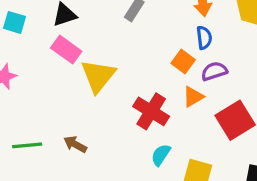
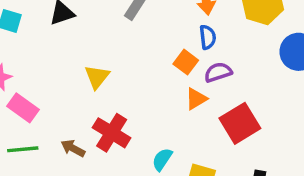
pink rectangle: (66, 50) -> (23, 108), moved
yellow triangle: (98, 76) -> (97, 77), size x0.7
red cross: (151, 111) -> (112, 133), moved

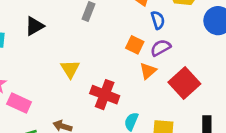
blue semicircle: (208, 37) -> (158, 20), moved
red cross: (112, 133) -> (105, 95), moved

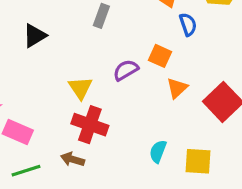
purple semicircle: (161, 48) -> (126, 70), moved
red cross: (105, 95) -> (90, 125), moved

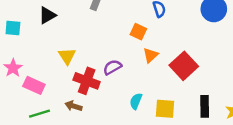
purple semicircle: (126, 70) -> (112, 67), moved
yellow triangle: (80, 88) -> (67, 56), moved

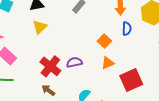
yellow triangle: (67, 56) -> (40, 27), moved
brown arrow: (73, 106) -> (48, 90), moved

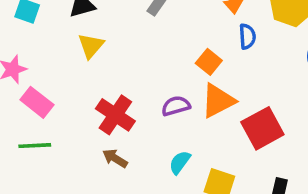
purple semicircle: (74, 62) -> (176, 106), moved
orange triangle: (108, 63) -> (218, 101), size x1.5

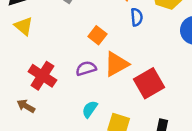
yellow triangle: (91, 46) -> (24, 26), turned -30
orange square: (209, 62) -> (97, 35), moved
brown arrow: (115, 158) -> (26, 106), moved

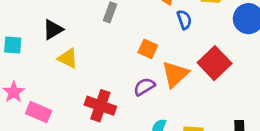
red square: (149, 83) -> (215, 63), moved

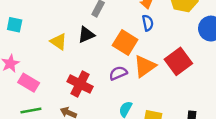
blue semicircle: (184, 20) -> (148, 23), moved
black triangle: (53, 29) -> (86, 35), moved
orange square: (148, 49) -> (125, 42), size x1.5

